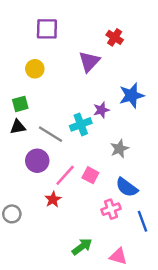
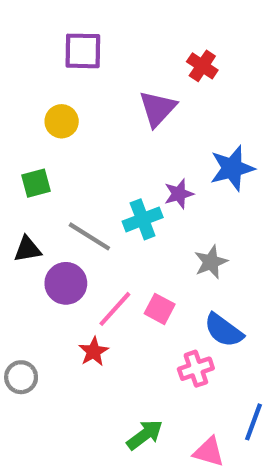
black triangle: (18, 127) -> (27, 249), moved
blue line: (142, 221) -> (253, 422), moved, turned 40

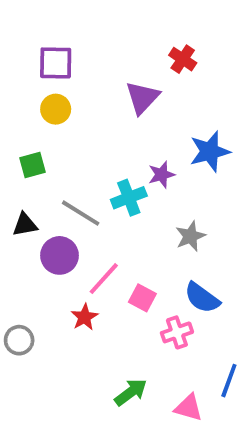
purple square: (83, 51) -> (56, 63), moved
pink square: (160, 309) -> (142, 298), moved

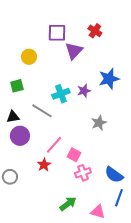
purple square: (56, 63) -> (57, 33), moved
cyan cross: (129, 198) -> (61, 94), moved
purple circle: (59, 255) -> (20, 136), moved
blue semicircle: (202, 298) -> (114, 175), moved
pink cross: (177, 332) -> (83, 173), moved

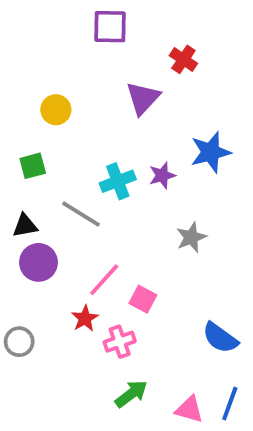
purple square: (57, 33) -> (110, 27), moved
pink cross: (83, 173) -> (120, 342), moved
blue line: (119, 198) -> (230, 404), moved

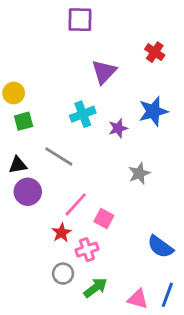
red cross: (183, 59) -> (155, 52), moved
yellow circle: (56, 110) -> (14, 93), moved
cyan cross: (118, 181) -> (83, 114), moved
gray circle: (19, 342) -> (63, 274), moved

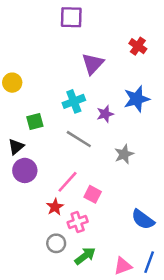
green square: (24, 121) -> (35, 121), moved
gray line: (59, 156) -> (79, 139), moved
black triangle: (18, 165) -> (16, 147), turned -30
pink triangle: (138, 299) -> (123, 266), turned -36

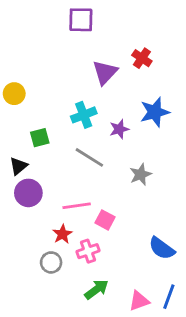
red cross: (138, 46) -> (142, 58), moved
pink line: (68, 182) -> (77, 206), turned 40
gray circle: (56, 243) -> (51, 262), moved

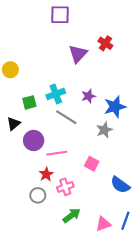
blue star: (155, 112) -> (115, 107), moved
cyan cross: (84, 115) -> (56, 94), moved
purple circle: (28, 193) -> (34, 140), moved
pink square: (105, 220) -> (92, 164), moved

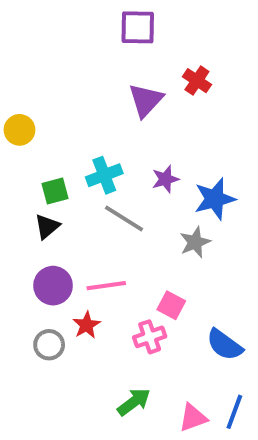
purple square: (60, 15) -> (138, 27), moved
black triangle: (14, 124) -> (47, 226), moved
purple circle: (34, 140) -> (53, 286), moved
pink cross: (65, 187) -> (150, 337), moved
gray circle: (38, 195) -> (49, 345), moved

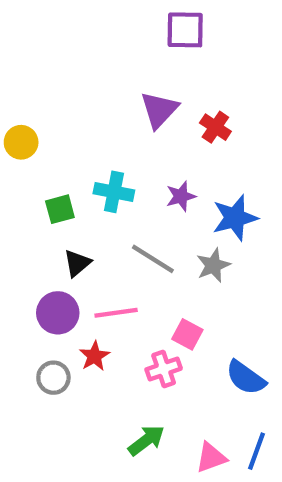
purple square: (138, 27) -> (185, 30), moved
red cross: (197, 81) -> (215, 127), moved
cyan cross: (104, 175) -> (114, 192), turned 32
gray line: (124, 219) -> (153, 259), moved
black triangle: (47, 226) -> (77, 263), moved

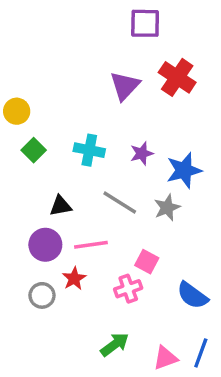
red cross: (215, 127) -> (177, 77), moved, size x1.5
green square: (60, 209) -> (34, 150), moved, turned -30
black triangle: (77, 263) -> (61, 206), turned 30

